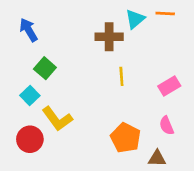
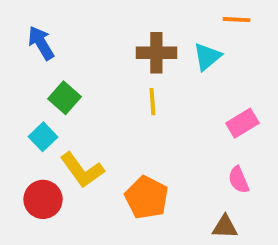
cyan triangle: (135, 19) -> (207, 57), moved
yellow line: (121, 76) -> (152, 102), moved
orange pentagon: (126, 138) -> (147, 197), moved

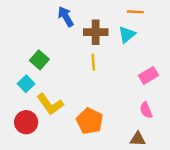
orange line: (237, 20) -> (135, 12), moved
blue arrow: (41, 43) -> (66, 17), moved

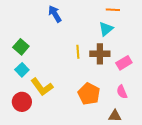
brown cross: (96, 32) -> (100, 54), moved
green square: (39, 60) -> (21, 47), moved
orange pentagon: (90, 121) -> (89, 94), moved

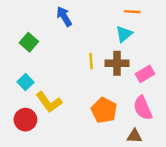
green square: (21, 47) -> (29, 42), moved
pink semicircle: (122, 92) -> (143, 108), size x1.5

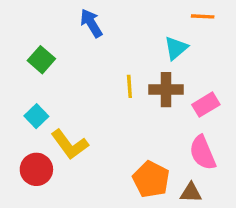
orange line: (132, 12) -> (203, 16), moved
orange pentagon: (104, 110) -> (151, 179), moved

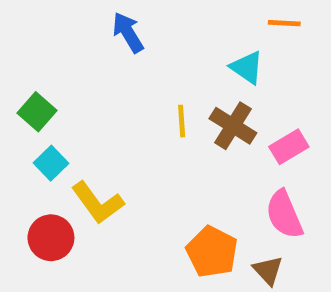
cyan triangle: (176, 48) -> (247, 67), turned -45
green square: (41, 60) -> (37, 112), moved
brown cross: (166, 90) -> (233, 126), turned 32
brown triangle: (191, 193) -> (268, 270), turned 45

